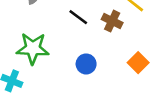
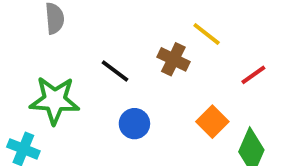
black line: (78, 17) -> (115, 71), moved

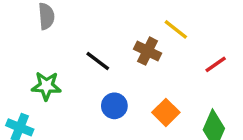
green star: (55, 100) -> (46, 86), size x0.7
orange square: (212, 122) -> (166, 112), moved

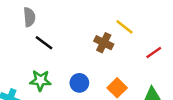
black line: (98, 61) -> (44, 43), moved
green star: (46, 86) -> (40, 80), moved

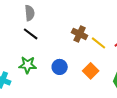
gray semicircle: (29, 17) -> (30, 13), moved
yellow line: (124, 27) -> (99, 43), moved

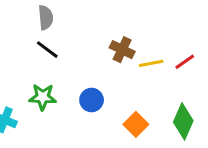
yellow line: (99, 43) -> (151, 63), turned -49
orange square: (91, 71) -> (136, 124), moved

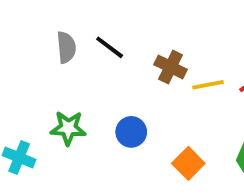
gray semicircle: (46, 17) -> (66, 47), moved
black line: (47, 50) -> (110, 47), moved

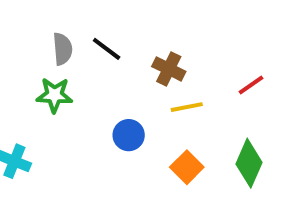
yellow line: (208, 85) -> (187, 107), moved
green star: (68, 128) -> (54, 95), moved

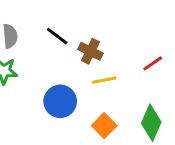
black line: (107, 49) -> (57, 36), moved
blue circle: (129, 135) -> (60, 101), size x1.4

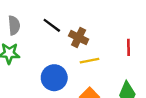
red line: (153, 63) -> (128, 47), turned -56

